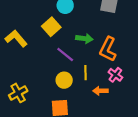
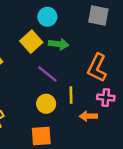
green arrow: (84, 38) -> (59, 44), moved
pink cross: (115, 75) -> (106, 98), turned -32

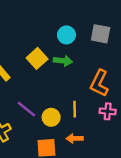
cyan circle: (47, 17) -> (66, 35), moved
purple line: (47, 74) -> (26, 109), moved
orange arrow: (88, 116) -> (75, 138), moved

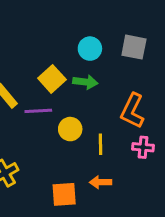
purple line: (26, 109) -> (38, 111), moved, turned -42
yellow circle: (51, 117) -> (70, 129), moved

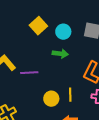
yellow square: (52, 79) -> (38, 26), moved
yellow circle: (70, 129) -> (51, 99), moved

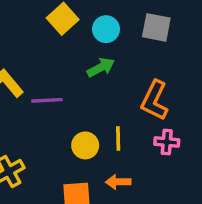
green arrow: (60, 54) -> (101, 67), turned -35

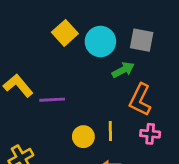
cyan circle: (106, 29) -> (100, 41), size x1.4
green arrow: (101, 67) -> (123, 70), moved

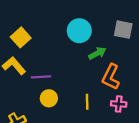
yellow square: (65, 33) -> (21, 37), moved
gray square: (142, 40) -> (123, 30), moved
yellow circle: (83, 137) -> (49, 98), moved

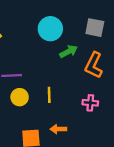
orange L-shape: (111, 77) -> (94, 65), moved
yellow line: (87, 102) -> (49, 95), moved

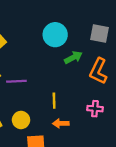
yellow circle: (20, 97) -> (21, 120), moved
orange arrow: (58, 129) -> (61, 123), moved

